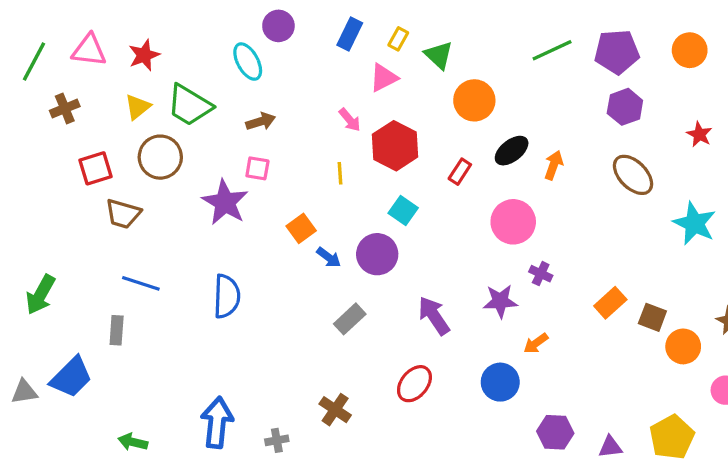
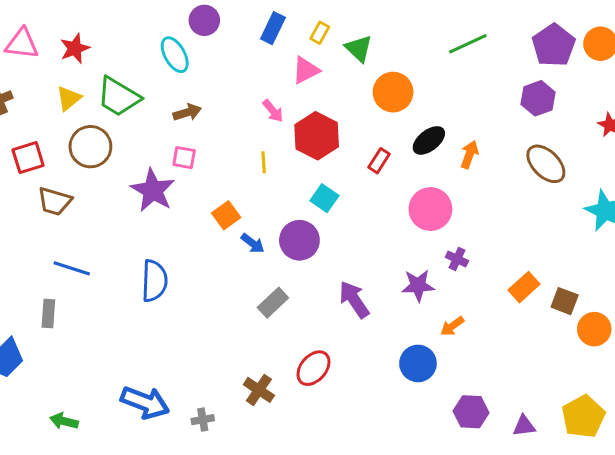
purple pentagon: (617, 52) -> (554, 45), moved, turned -30
red ellipse: (414, 384) -> (313, 368), moved
blue arrow: (217, 423) -> (145, 402), turned 105

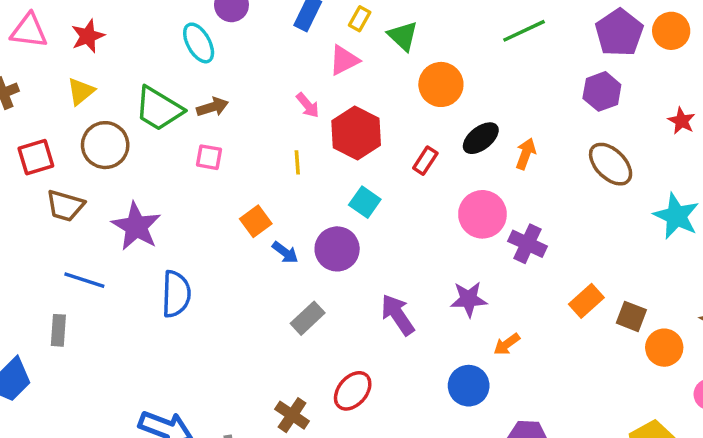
green trapezoid: (119, 97) -> (159, 109), moved
purple star: (153, 190) -> (136, 226), moved
purple cross: (457, 259) -> (527, 244), moved, size x1.5

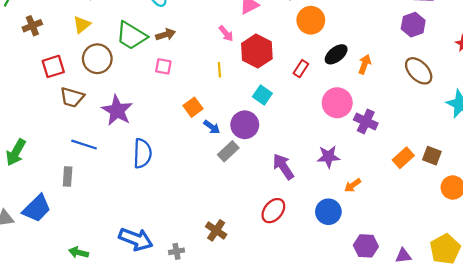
brown square: (631, 316) -> (432, 156), moved
gray rectangle: (308, 318) -> (228, 151), moved
red ellipse: (353, 391) -> (273, 211), moved

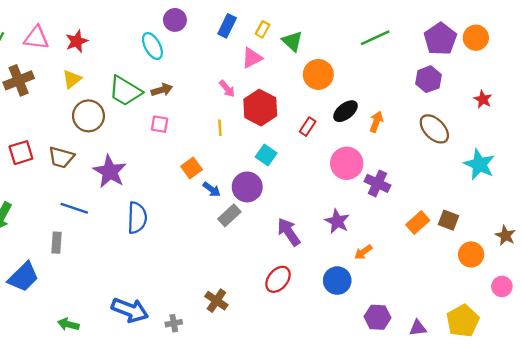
brown cross: (32, 26) -> (19, 80), size x1.4
red square: (53, 66) -> (21, 153), moved
purple star: (328, 157) -> (337, 221), turned 30

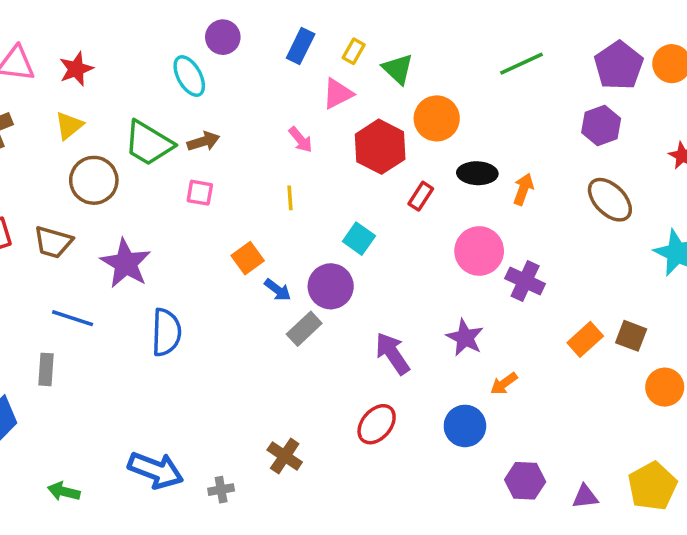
red hexagon: (260, 108) -> (380, 147), moved
black ellipse: (346, 111) -> (477, 173), turned 40

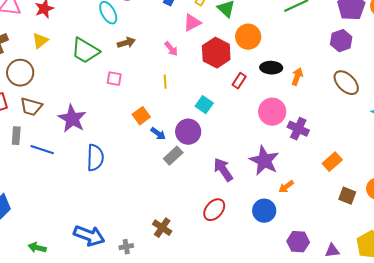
brown arrow: (203, 141) -> (126, 43), moved
brown circle: (94, 180) -> (20, 73), moved
brown square: (631, 336) -> (347, 196), moved
purple star: (465, 338) -> (264, 161), size x1.4
gray rectangle: (46, 369) -> (16, 136), moved

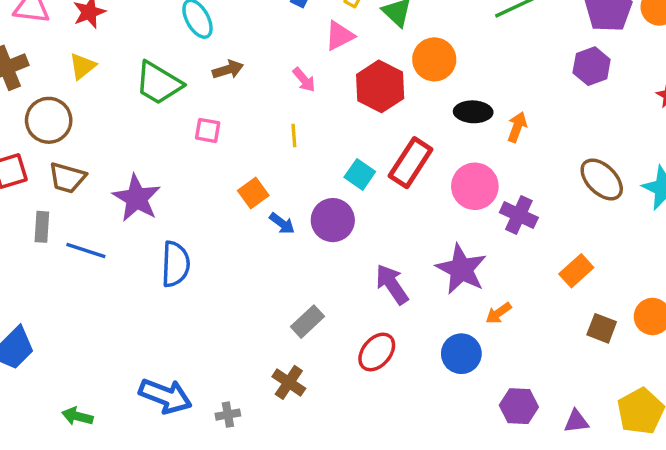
red rectangle: (239, 81) -> (411, 163), moved, size x1.8
brown ellipse: (346, 83) -> (602, 179), moved
gray rectangle: (173, 156) -> (307, 322), moved

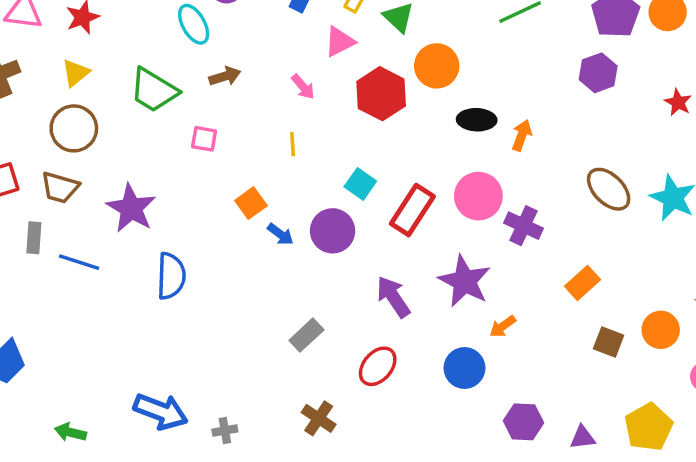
brown circle: (49, 120) -> (74, 128), moved
red rectangle: (411, 163) -> (412, 210), moved
brown cross: (289, 382) -> (319, 418), moved

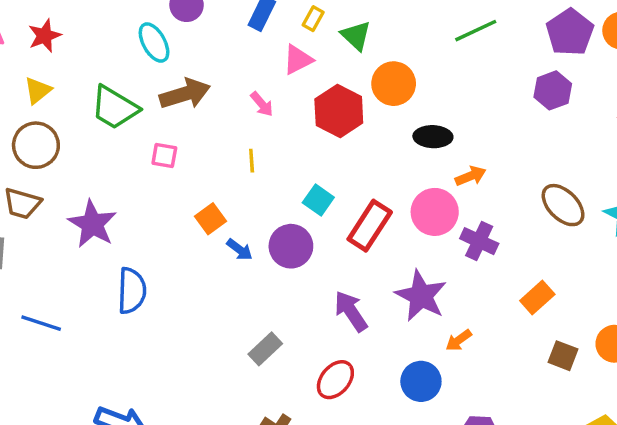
brown arrow: (225, 76) -> (185, 94), size x1.6
orange arrow: (522, 135) -> (471, 176), moved, turned 48
blue line: (79, 262) -> (41, 323), moved

